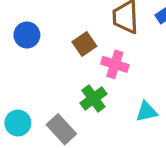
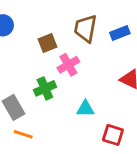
pink cross: (115, 64) -> (68, 65), turned 30

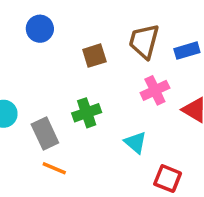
pink cross: (68, 65) -> (155, 90), moved
cyan triangle: (85, 109) -> (135, 142), turned 36

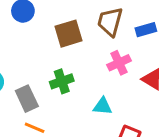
brown square: (94, 56) -> (68, 34), size x1.4
cyan triangle: (135, 142) -> (103, 106), turned -36

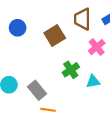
green cross: (62, 81) -> (71, 70), moved

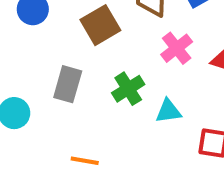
gray rectangle: (37, 90) -> (68, 84), moved, turned 54

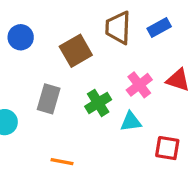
pink cross: (177, 48) -> (139, 85), moved

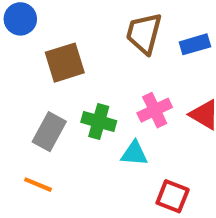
brown square: (76, 51) -> (65, 63), moved
gray rectangle: (49, 99) -> (49, 132), moved
green cross: (98, 103) -> (99, 121), turned 35

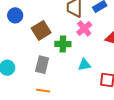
pink cross: (155, 110) -> (84, 28), moved
green cross: (99, 121) -> (63, 44), moved

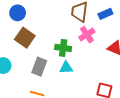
brown square: (41, 30) -> (25, 38), moved, turned -30
cyan triangle: (84, 65) -> (66, 68), moved

